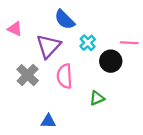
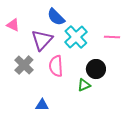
cyan cross: (88, 43) -> (76, 37), size x1.6
black circle: (111, 61) -> (96, 69), moved

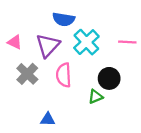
blue semicircle: (56, 17) -> (64, 19), turned -36
pink triangle: (13, 25) -> (15, 42), moved

